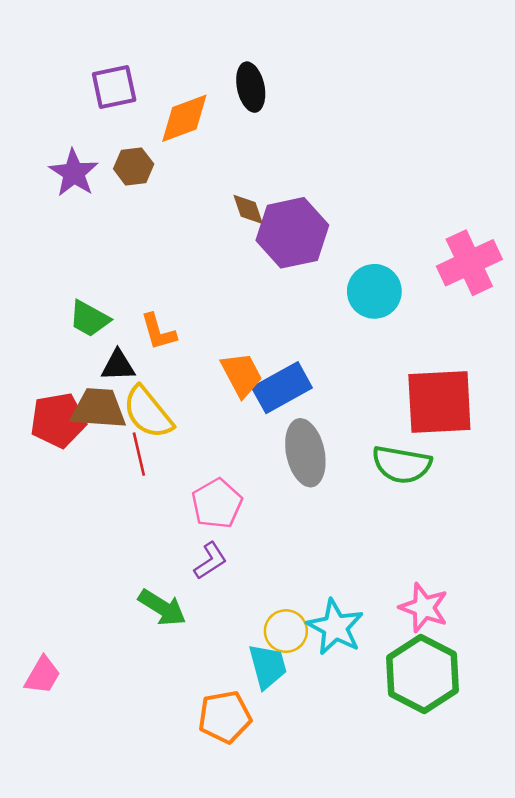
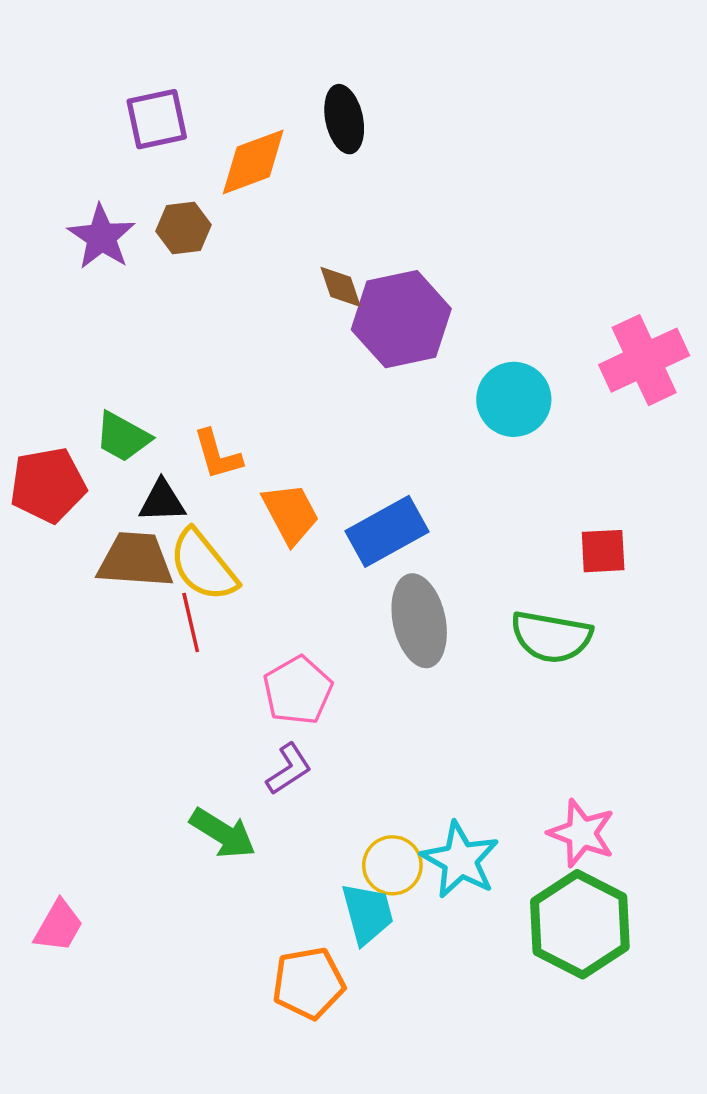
orange trapezoid: (242, 375) -> (291, 514), moved
red square: (439, 402) -> (603, 551), size x0.5
red pentagon: (58, 420) -> (48, 485), moved

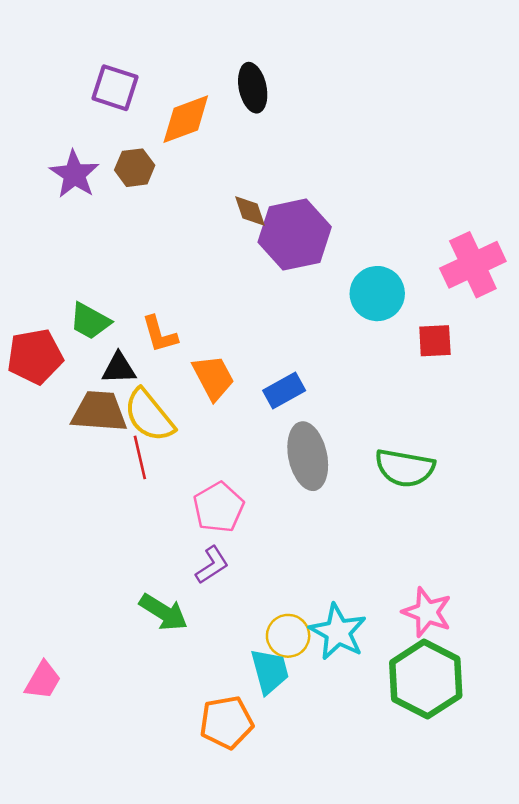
purple square: (157, 119) -> (115, 88), turned 30
blue rectangle: (387, 531) -> (284, 391), size x0.7
red square: (603, 551) -> (435, 341), moved

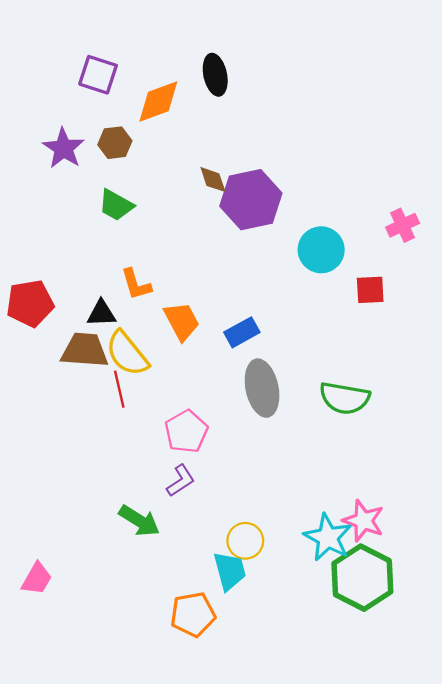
pink cross: (473, 265) -> (403, 225), size x0.6
green trapezoid: (90, 321) -> (116, 205), moved
cyan star: (338, 632) -> (328, 537), moved

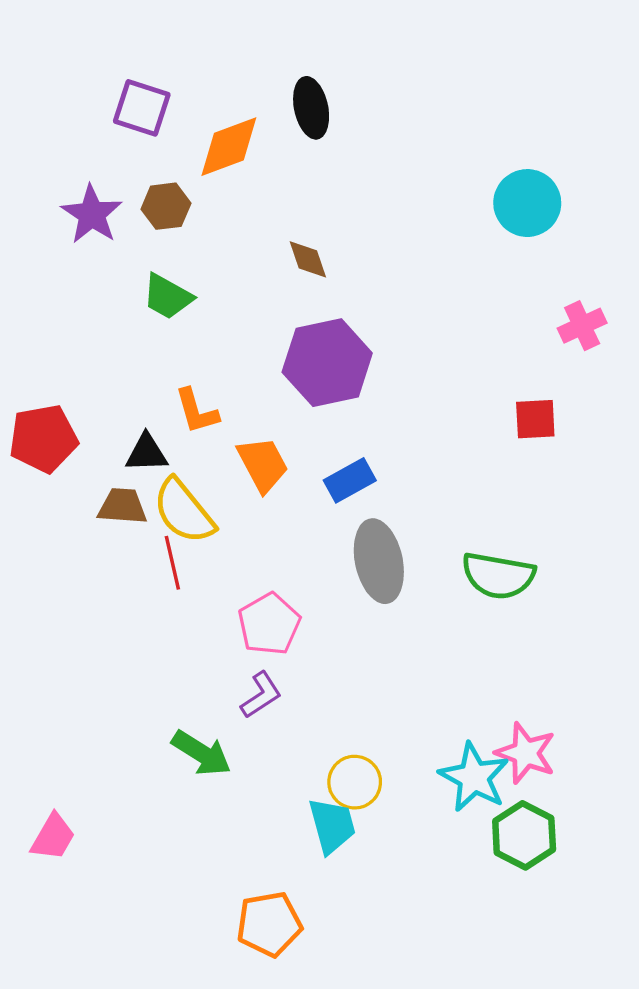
purple hexagon: (251, 200) -> (327, 363), moved
cyan circle: (321, 250) -> (527, 203), moved
brown trapezoid: (85, 350) -> (122, 506), size x0.7
green hexagon: (362, 578) -> (524, 835), size x0.7
orange pentagon: (193, 614) -> (269, 924), moved

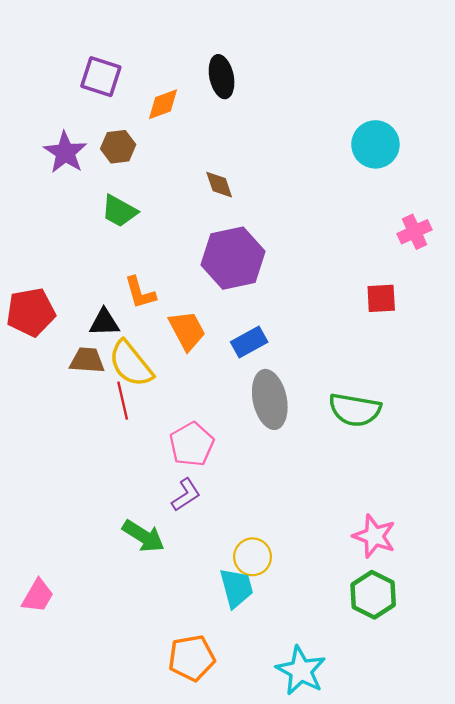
orange diamond: (229, 147) -> (163, 104), size x0.7
cyan star: (474, 777) -> (301, 671), moved

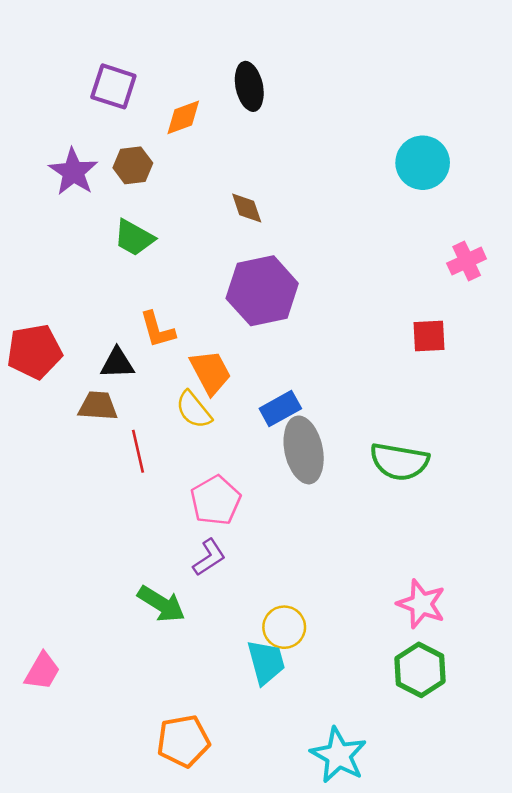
blue rectangle: (249, 342) -> (280, 409), moved
yellow semicircle: (131, 364) -> (194, 410), moved, size x0.7
orange pentagon: (192, 658) -> (183, 741), moved

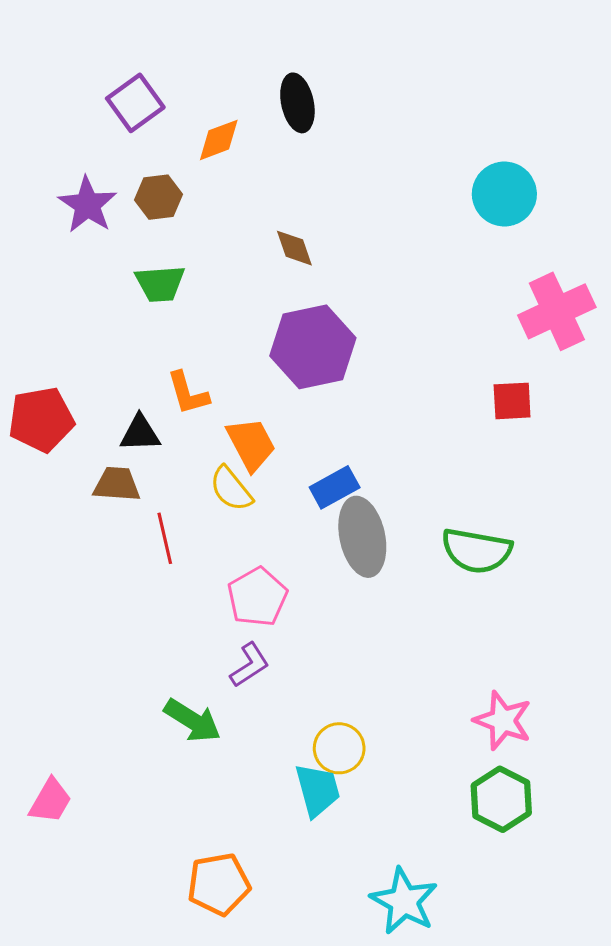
purple square: (113, 86) -> (135, 103), turned 36
green trapezoid: (134, 238) -> (160, 284), turned -33
pink cross: (467, 261) -> (557, 311), size x1.6

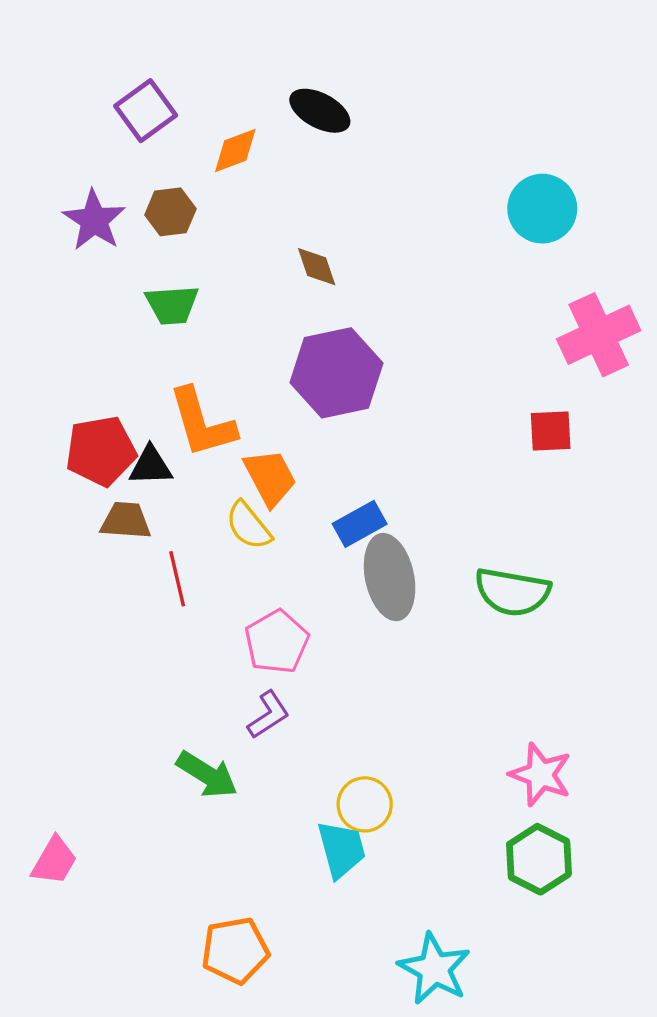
black ellipse: (297, 103) -> (320, 111), turned -50
orange L-shape: (188, 393) -> (202, 423), size x1.5
red pentagon: (41, 419) -> (101, 451), moved

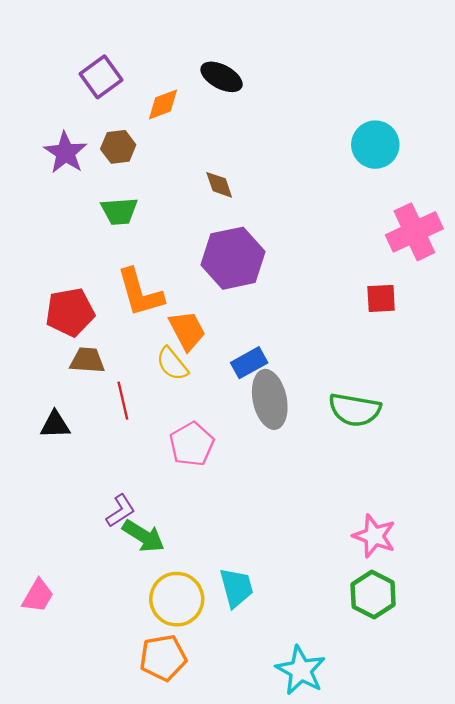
black triangle: (151, 466) -> (55, 425), moved
purple L-shape: (268, 715) -> (121, 511), moved
yellow circle: (365, 804) -> (177, 599), moved, size x1.4

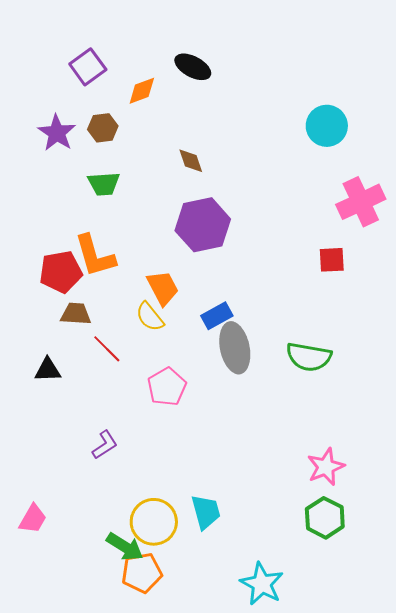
orange L-shape: (140, 293) -> (95, 256), moved
red line: (123, 401) -> (107, 349), turned -32
green arrow: (143, 536) -> (125, 547), moved
pink star: (374, 536) -> (326, 467), turned 30

